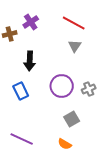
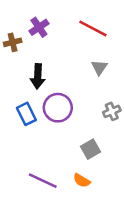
gray triangle: (75, 46) -> (99, 67), moved
purple circle: (62, 86) -> (58, 108), moved
purple line: (22, 139) -> (43, 181), moved

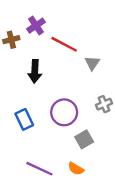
red line: (93, 29) -> (64, 44), moved
purple circle: (58, 108) -> (64, 112), moved
blue rectangle: (26, 114) -> (24, 119), moved

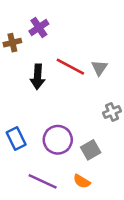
red line: (64, 44) -> (70, 67), moved
purple circle: (64, 112) -> (58, 140), moved
blue rectangle: (24, 119) -> (16, 138), moved

